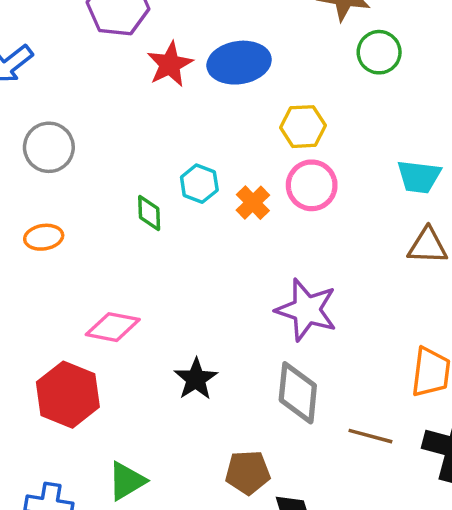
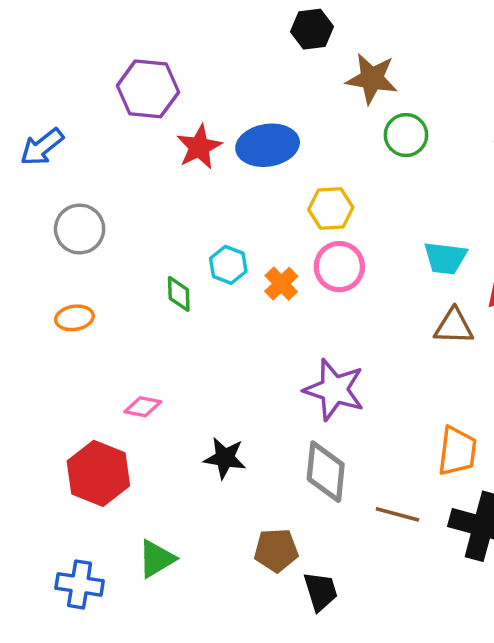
pink diamond: (113, 327) -> (143, 407), size x0.7
black star: (196, 379) -> (225, 458), turned -30

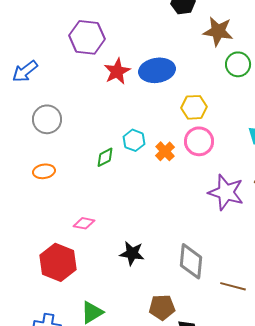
green diamond: (179, 294) -> (105, 157), turned 65
purple star: (334, 390) -> (226, 192), moved

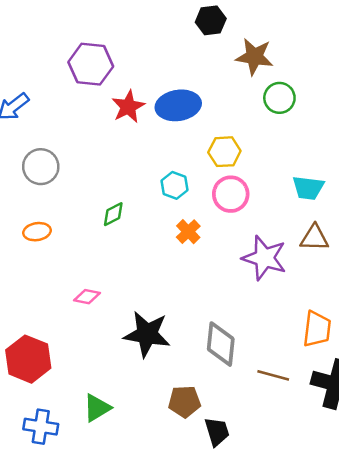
cyan hexagon: (134, 140) -> (174, 185), moved
orange cross: (165, 151) -> (188, 232), moved
black star: (132, 253) -> (147, 334), size x1.5
red hexagon: (58, 262) -> (28, 359), moved

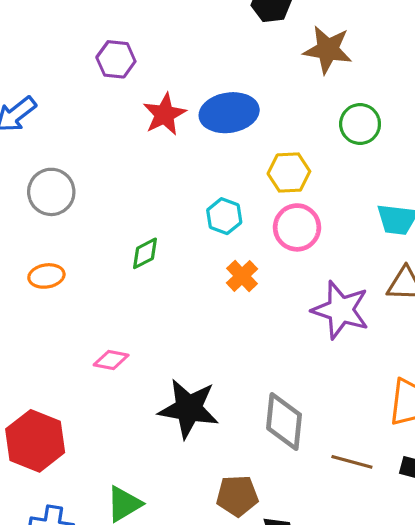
purple hexagon: (91, 64) -> (116, 59), size x0.7
green circle: (279, 98) -> (360, 124), moved

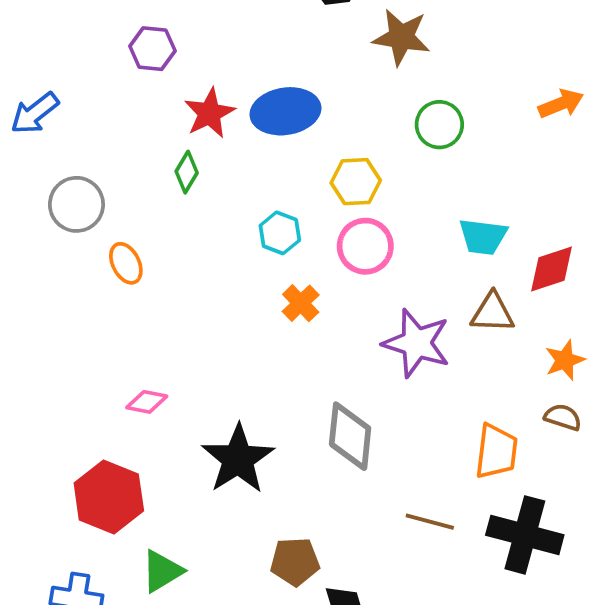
green diamond: (145, 253) -> (187, 172), moved, turned -32
orange ellipse: (46, 276) -> (126, 263), moved, turned 72
black star: (189, 409) -> (238, 459), turned 30
gray diamond: (284, 421) -> (350, 436), moved
red hexagon: (35, 441) -> (109, 497), moved

